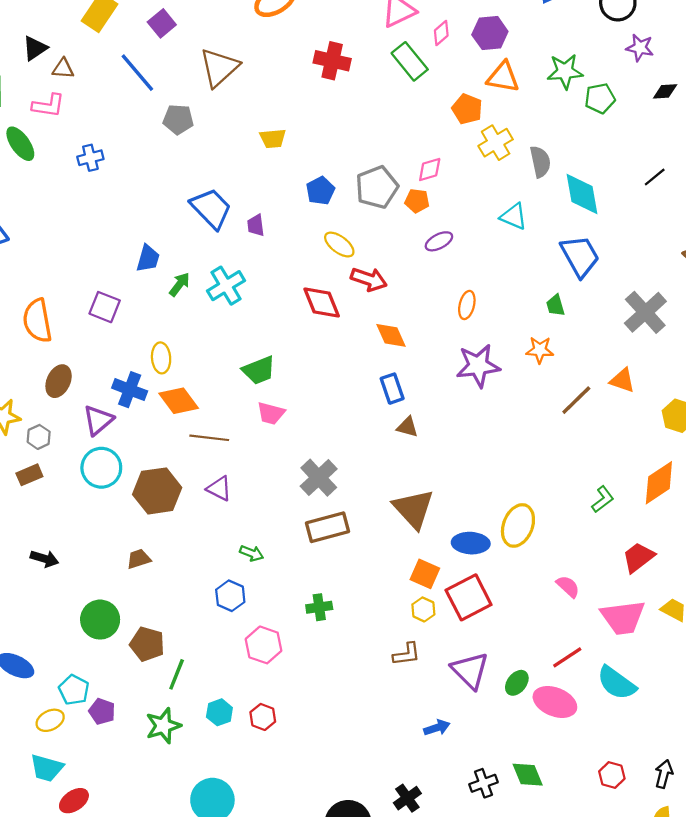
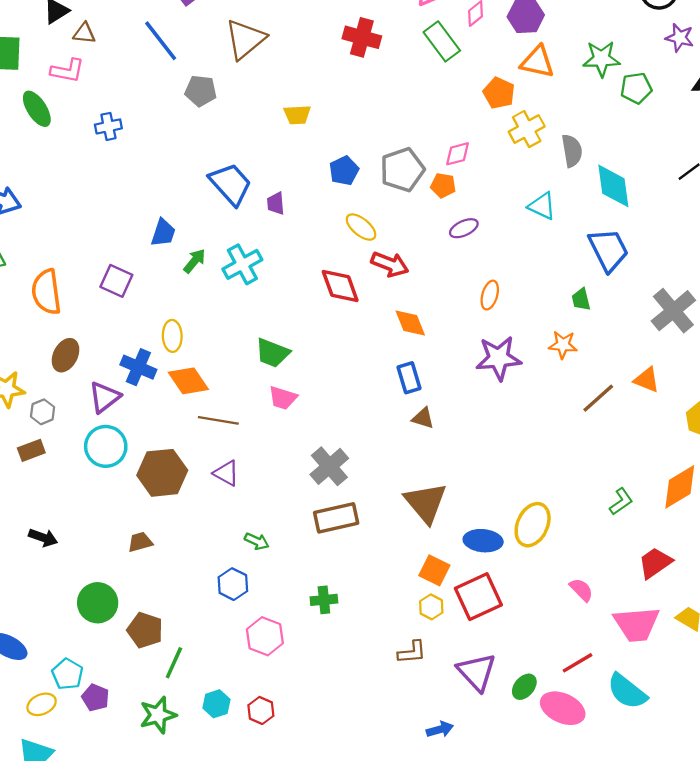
green trapezoid: (259, 370) -> (272, 353), turned 40

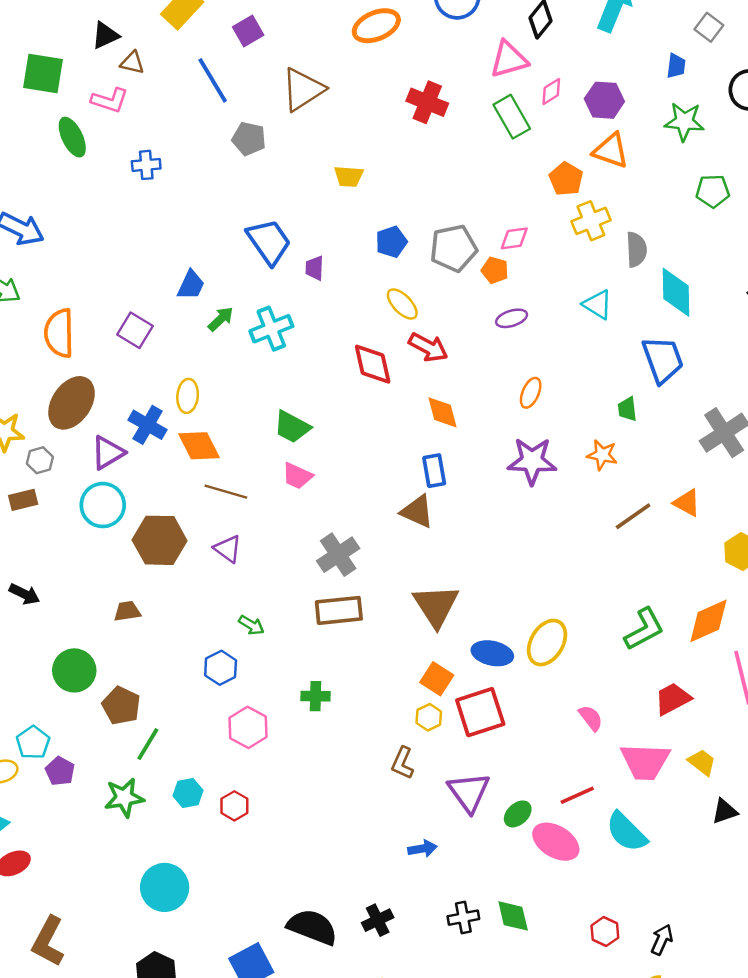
green star: (601, 59) -> (684, 121), moved
brown ellipse: (66, 355) -> (72, 403), size x1.5
brown triangle: (423, 418) -> (417, 511), moved, size x1.4
green L-shape: (621, 502) -> (644, 629), size x1.5
brown L-shape: (412, 652) -> (402, 763), turned 112

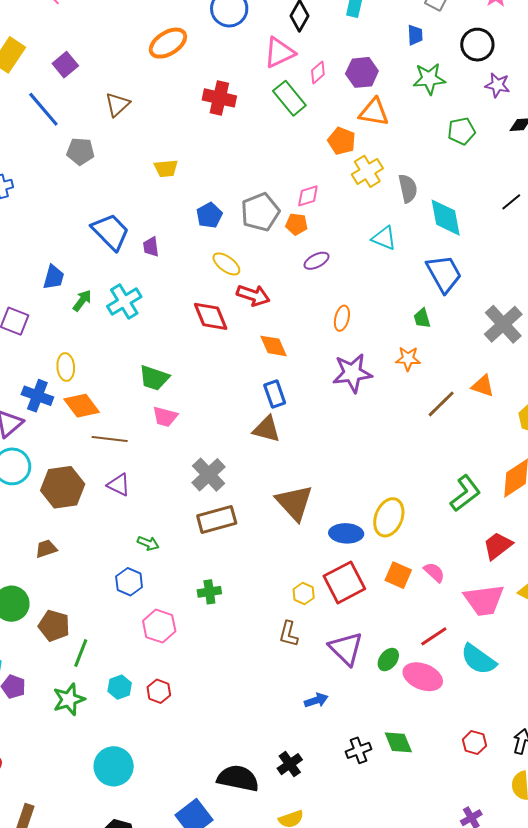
brown triangle: (303, 89) -> (117, 104), size x0.7
orange square: (437, 679) -> (398, 575), moved

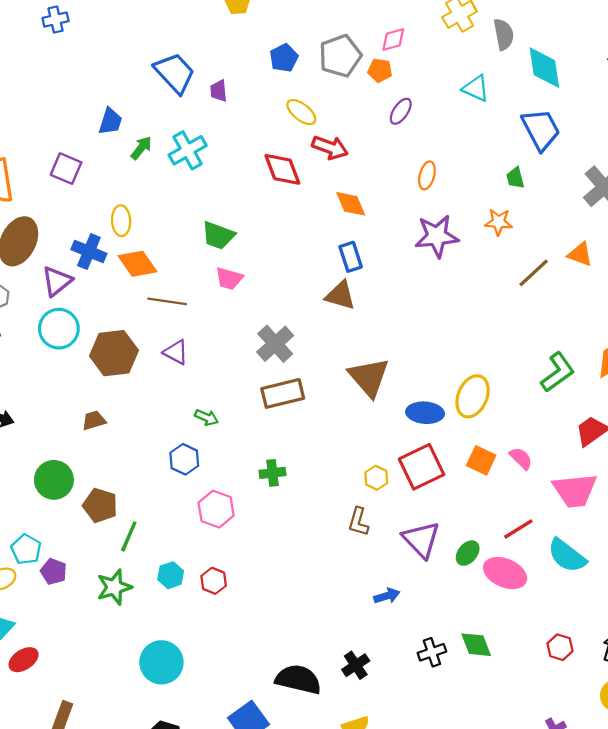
purple ellipse: (316, 261) -> (401, 111), turned -30

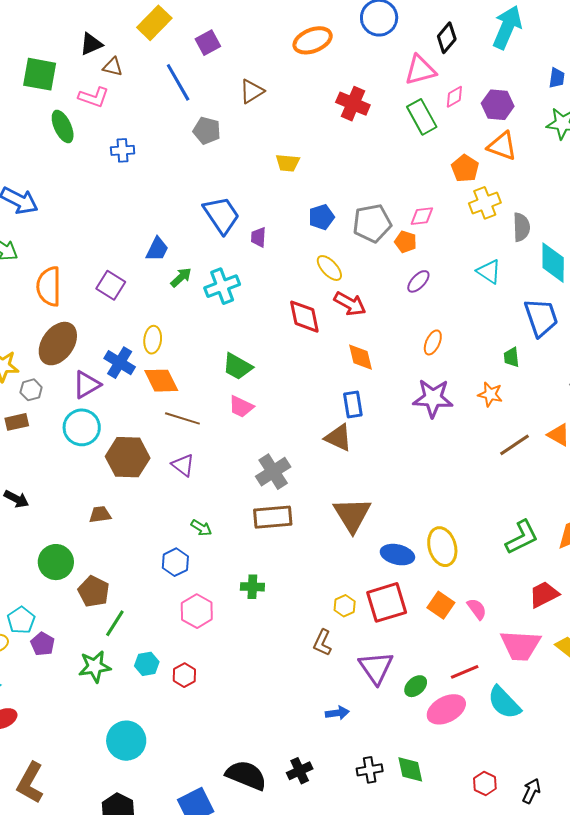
yellow ellipse: (473, 396) -> (442, 547), turned -48
pink ellipse: (505, 573) -> (446, 709), turned -60

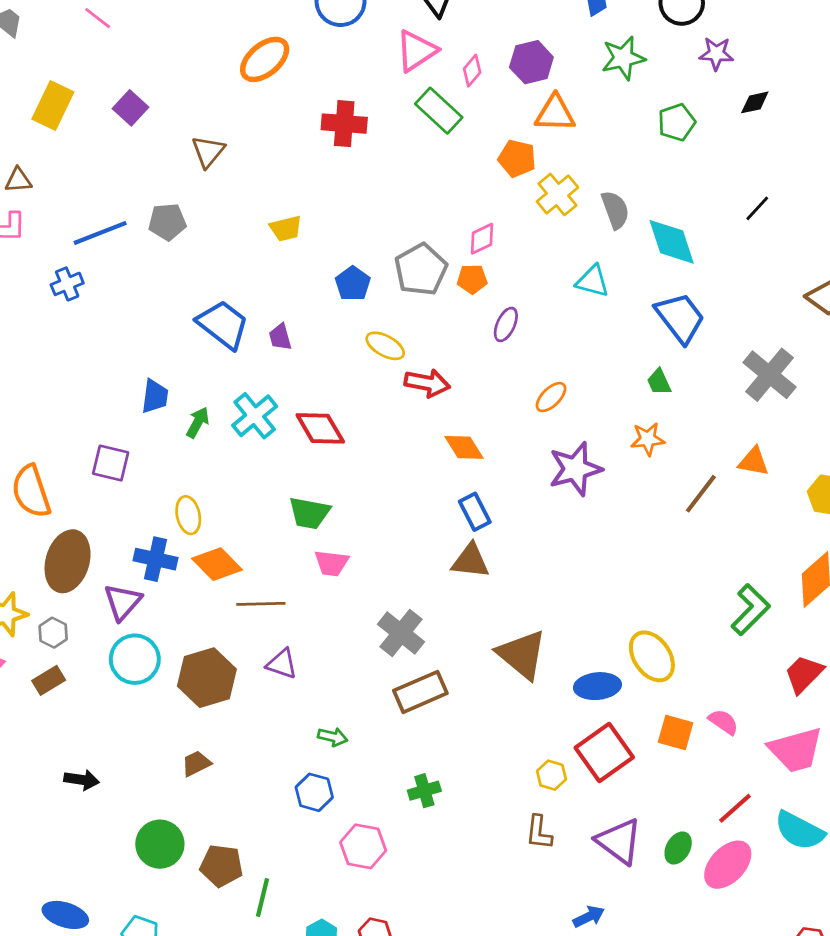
blue line: (178, 82) -> (100, 233), moved, turned -63
red diamond: (304, 317) -> (320, 428), moved
orange ellipse: (433, 342) -> (551, 397), turned 40

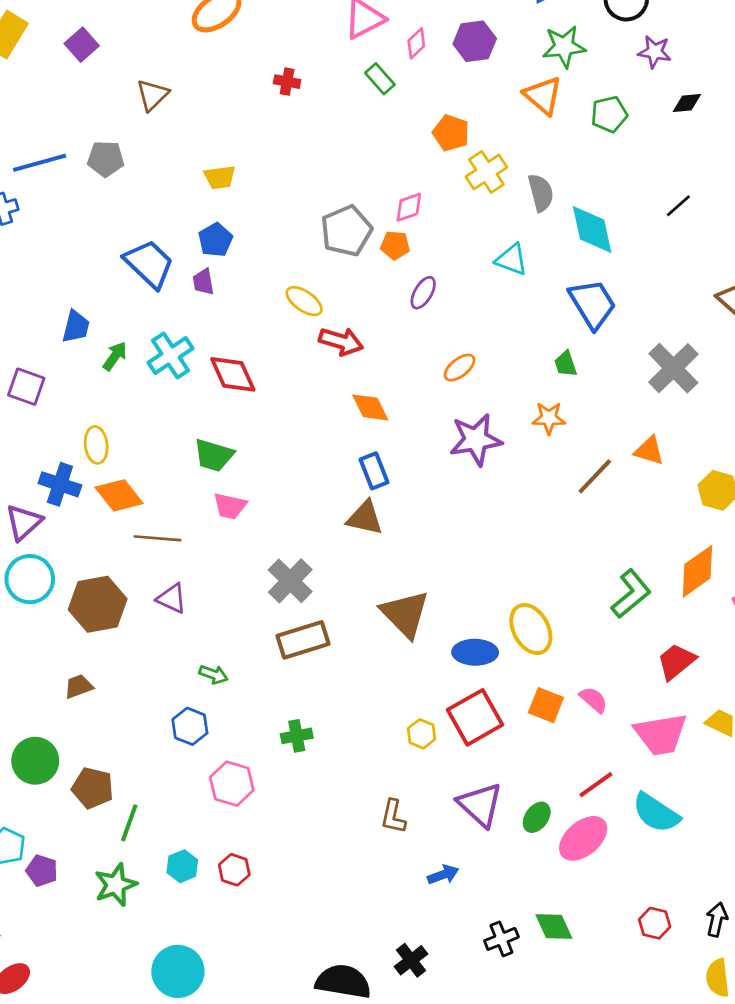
green rectangle: (439, 111) -> (380, 79), size x0.7
orange triangle: (555, 113) -> (543, 96), moved, turned 33
red cross: (344, 124) -> (287, 82), size x0.6
blue pentagon: (353, 284) -> (215, 240), moved
brown L-shape: (539, 832) -> (393, 816), moved

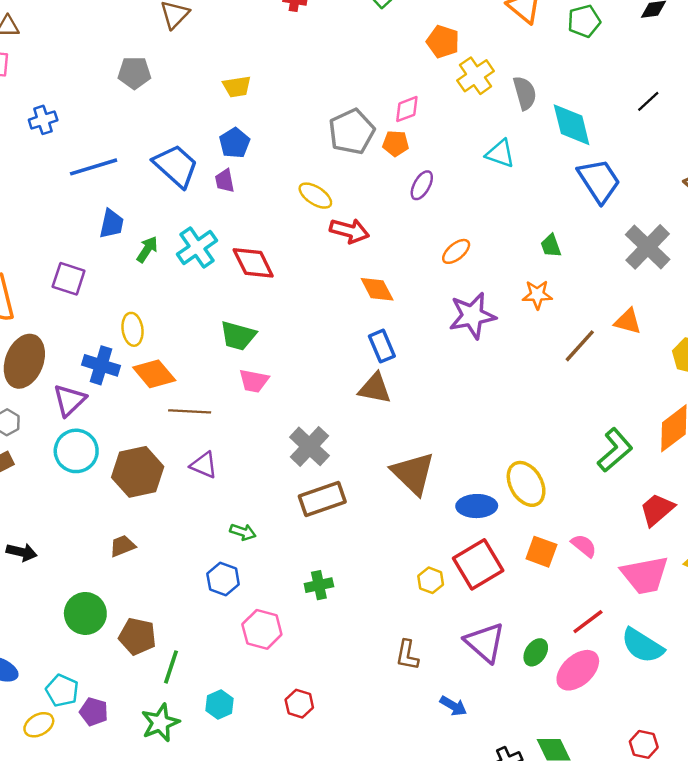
blue line: (40, 163) -> (94, 167), moved
blue trapezoid: (593, 304) -> (599, 181), moved
red hexagon: (234, 870) -> (299, 704), moved
blue arrow: (443, 875) -> (453, 706), turned 52

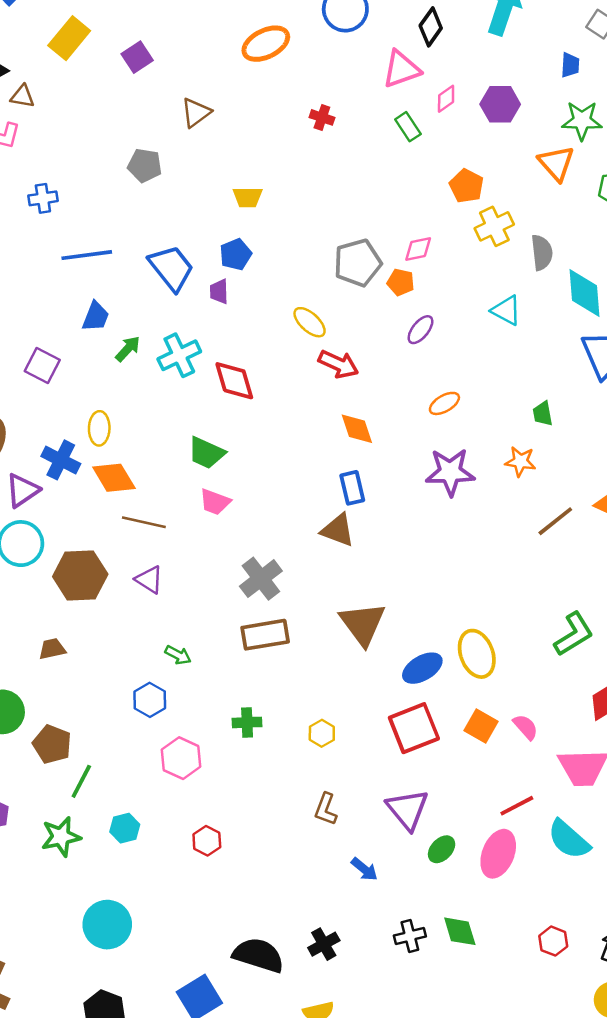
blue ellipse: (477, 506) -> (422, 668), turned -39
yellow hexagon: (431, 580) -> (322, 733), moved
green ellipse: (536, 652) -> (442, 849), moved
pink ellipse: (578, 670) -> (498, 854), turned -36

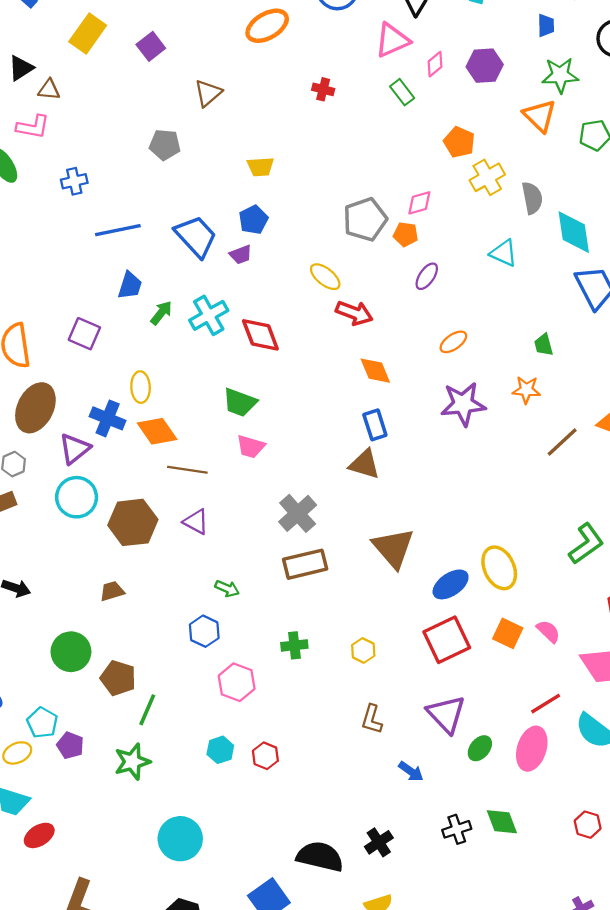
purple trapezoid: (219, 292) -> (241, 255), turned -105
cyan hexagon: (125, 828) -> (220, 750), moved

